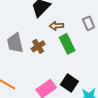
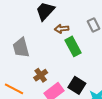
brown cross: (38, 46) -> (41, 75), moved

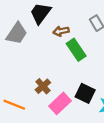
gray trapezoid: (21, 48) -> (17, 33), moved, turned -125

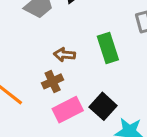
brown arrow: (61, 31) -> (64, 55), moved

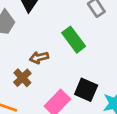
brown cross: (53, 81) -> (22, 78), moved

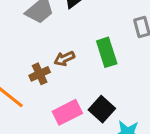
brown arrow: (39, 57) -> (64, 59), turned -30

